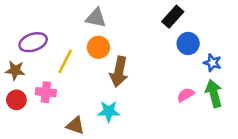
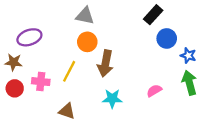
yellow line: (65, 61) -> (69, 71), moved
pink semicircle: (186, 95) -> (154, 91), moved
cyan star: (109, 111) -> (112, 99), moved

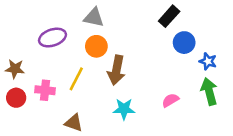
purple ellipse: (29, 37) -> (52, 38), moved

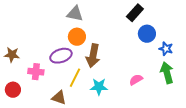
purple ellipse: (52, 38) -> (61, 56), moved
yellow line: (76, 79) -> (75, 78), moved
red circle: (16, 98) -> (13, 90), moved

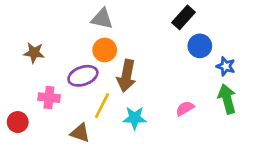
brown star: (12, 55) -> (34, 53), moved

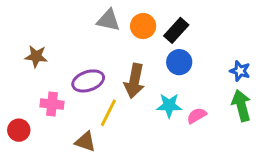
black rectangle: (184, 17) -> (176, 30), moved
blue circle: (200, 46) -> (179, 62), moved
orange circle: (105, 50) -> (143, 26), moved
cyan star: (135, 118) -> (169, 106), moved

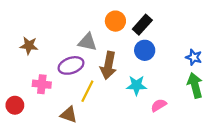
gray triangle: (108, 20) -> (87, 42), moved
pink semicircle: (197, 116) -> (159, 105), moved

